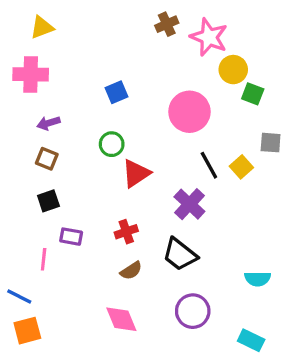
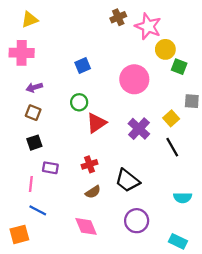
black line: (209, 165) -> (172, 147), moved
purple cross: (189, 204) -> (139, 129), moved
blue line: (19, 297) -> (38, 210), moved

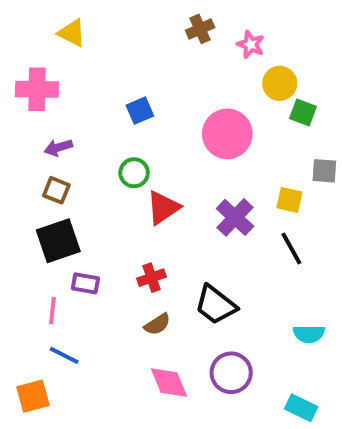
yellow triangle: (30, 20) -> (72, 33), moved, turned 48
pink star: (148, 26) -> (251, 45), size x0.6
yellow square: (171, 118) -> (289, 200), turned -35
black square: (34, 143) -> (58, 241), size x1.6
pink diamond: (86, 226) -> (169, 383), moved

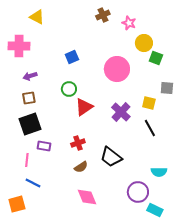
brown square: (56, 190) -> (29, 98), turned -32
purple circle: (231, 373) -> (138, 192), moved

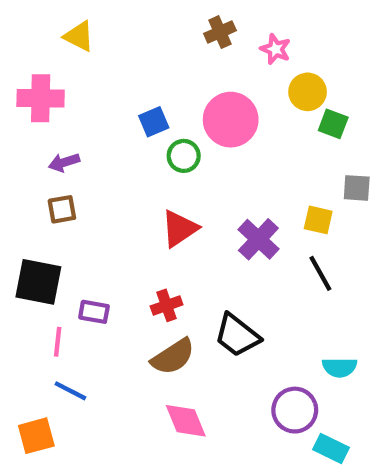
pink circle: (117, 69) -> (231, 120), moved
green circle: (69, 89) -> (184, 156), moved
black square: (30, 124) -> (38, 282), moved, turned 30
brown semicircle: (81, 167) -> (173, 357), size x1.5

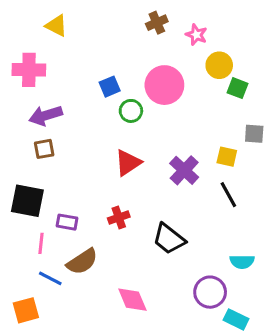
purple arrow: (64, 162) -> (46, 115), size x1.5
brown semicircle: (173, 357) -> (82, 262), moved

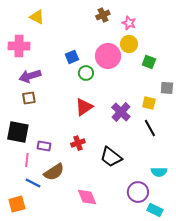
yellow circle: (219, 65) -> (129, 44), moved
green square: (237, 88) -> (149, 62), moved

